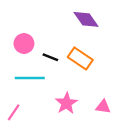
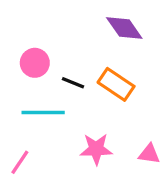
pink star: (66, 103) -> (96, 149), turned 30

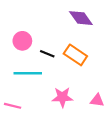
pink line: (20, 162) -> (13, 106), turned 70

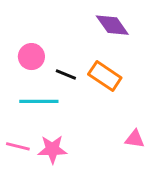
pink star: (62, 97) -> (52, 149), moved

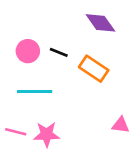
black line: (66, 75) -> (59, 52), moved

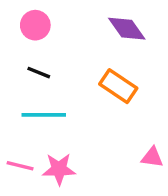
pink circle: (28, 51) -> (35, 25), moved
black line: (59, 52) -> (39, 73), moved

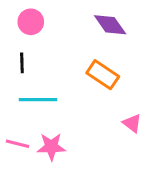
black line: (39, 73) -> (22, 63), moved, turned 66
pink triangle: (152, 157) -> (132, 123), moved, turned 30

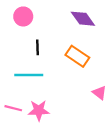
black line: (22, 63) -> (38, 47), moved

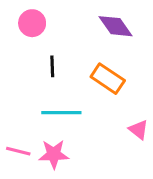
cyan line: (29, 75) -> (61, 113), moved

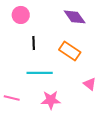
pink star: (54, 154) -> (51, 100), moved

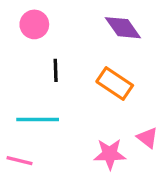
cyan line: (40, 73) -> (38, 120), moved
pink star: (51, 100) -> (110, 154), moved

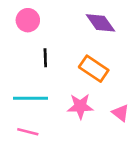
pink star: (110, 154) -> (80, 106), moved
pink line: (20, 161) -> (28, 132), moved

